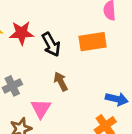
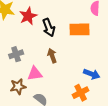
red star: (22, 33) -> (28, 16), turned -30
pink triangle: (41, 109) -> (35, 74), turned 42

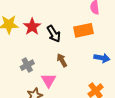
pink triangle: (35, 74) -> (49, 80), turned -42
blue arrow: (92, 74) -> (102, 58), moved

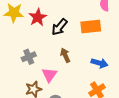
black arrow: (54, 34) -> (59, 27), turned 66
blue arrow: (102, 58) -> (100, 63), moved

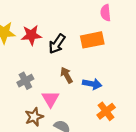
red star: (38, 17) -> (31, 35), turned 30
blue arrow: (100, 63) -> (92, 84), moved

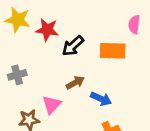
brown arrow: (66, 75) -> (75, 83), turned 77
gray cross: (25, 81) -> (17, 75), moved

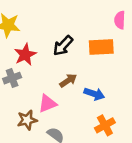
red star: (47, 30) -> (25, 55), moved, turned -30
pink triangle: (52, 105) -> (47, 103), turned 30

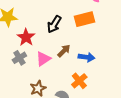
pink triangle: (47, 103) -> (43, 59), moved
orange cross: (105, 125) -> (79, 81), moved

